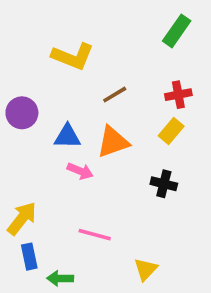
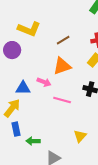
yellow L-shape: (73, 56) -> (29, 29), moved
blue triangle: (67, 136) -> (23, 88), moved
pink line: (95, 235) -> (62, 100), moved

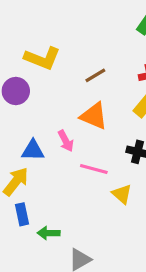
orange triangle: (62, 66) -> (94, 116), turned 42
pink arrow: (44, 82) -> (66, 141), turned 40
yellow triangle: (80, 136) -> (122, 194), moved, turned -32

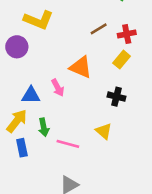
brown line: (95, 75) -> (99, 29), moved
pink line: (94, 169) -> (68, 144), moved
green arrow: (49, 233) -> (44, 127), moved, turned -102

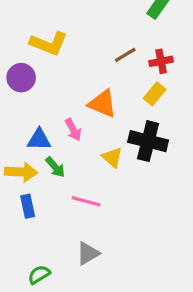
black cross: (116, 97) -> (148, 141), size x1.6
yellow arrow: (17, 121) -> (21, 172), turned 55
green arrow: (44, 127) -> (55, 167), moved, turned -30
yellow triangle: (104, 131) -> (112, 157), moved

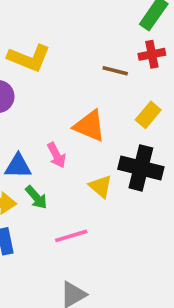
brown line: (125, 55) -> (115, 71), turned 45
red cross: (161, 61) -> (152, 54), moved
pink line: (86, 201) -> (71, 236), turned -32

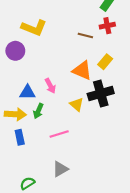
orange triangle: (90, 126) -> (82, 70), moved
black cross: (141, 168) -> (101, 93), turned -30
green arrow: (36, 197) -> (38, 111), turned 64

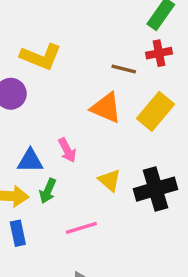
yellow rectangle: (105, 62) -> (155, 111), size x1.5
orange triangle: (82, 70) -> (106, 108), moved
black cross: (101, 93) -> (155, 189), moved

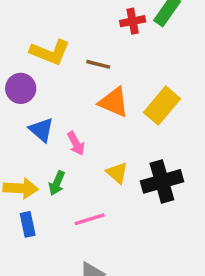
red cross: (159, 53) -> (133, 21), moved
brown line: (124, 69) -> (98, 64), moved
blue triangle: (30, 161) -> (41, 130), moved, turned 40

